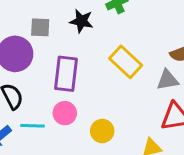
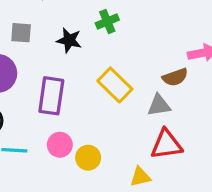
gray square: (40, 27) -> (21, 33), moved
pink circle: (65, 113) -> (60, 145), moved

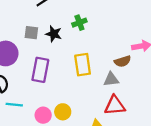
gray square: (21, 33) -> (31, 33), moved
yellow rectangle: (115, 85) -> (83, 65), turned 35
pink circle: (60, 145) -> (43, 115), moved

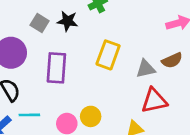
gray square: (31, 33) -> (40, 23), turned 32
brown semicircle: (123, 61) -> (172, 60), moved
yellow rectangle: (83, 65) -> (108, 55), turned 35

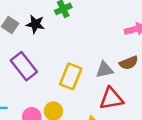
yellow rectangle: (108, 55) -> (71, 76), moved
purple rectangle: (56, 68) -> (24, 66), turned -44

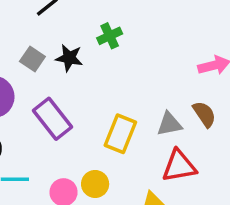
brown semicircle: (129, 63) -> (204, 114), turned -102

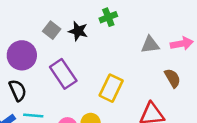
gray triangle: (169, 124) -> (150, 45), moved

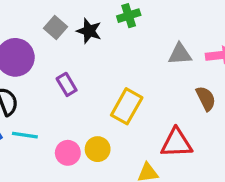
purple rectangle: (63, 74) -> (67, 84), size x0.6

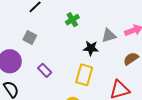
black star: (89, 31) -> (91, 48), moved
brown semicircle: (206, 98) -> (131, 59), turned -84

